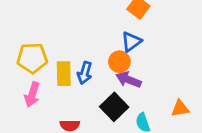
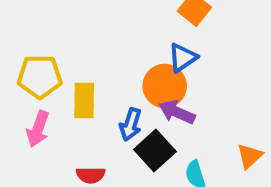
orange circle: (119, 62) -> (165, 86), size x1.4
blue arrow: (85, 73) -> (131, 124), moved
orange triangle: (180, 108) -> (250, 156), turned -36

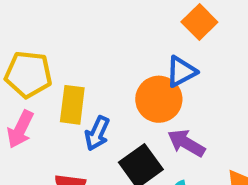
purple arrow: (177, 112) -> (186, 143), moved
blue arrow: (131, 124) -> (97, 133), moved

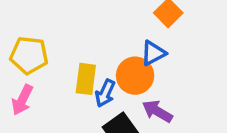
yellow rectangle: (72, 105) -> (86, 79), moved
blue arrow: (97, 133) -> (105, 93), moved

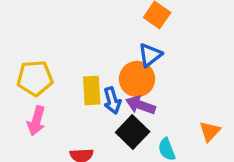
blue arrow: (105, 93) -> (112, 101), turned -30
purple arrow: (157, 111) -> (140, 105), moved

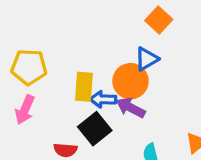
blue arrow: (112, 101) -> (103, 99), turned 100
black square: (133, 132) -> (95, 129), moved

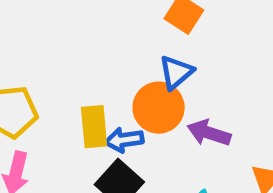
purple arrow: (131, 108) -> (209, 133), moved

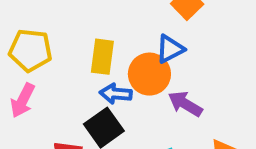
yellow rectangle: (94, 127) -> (102, 57), moved

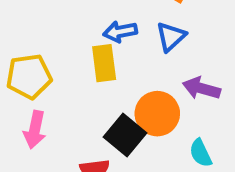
orange circle: (149, 74) -> (157, 114), moved
blue arrow: (116, 94) -> (120, 32), moved

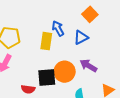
blue arrow: (120, 32) -> (58, 28), turned 56
black square: (125, 135) -> (47, 77), turned 30

